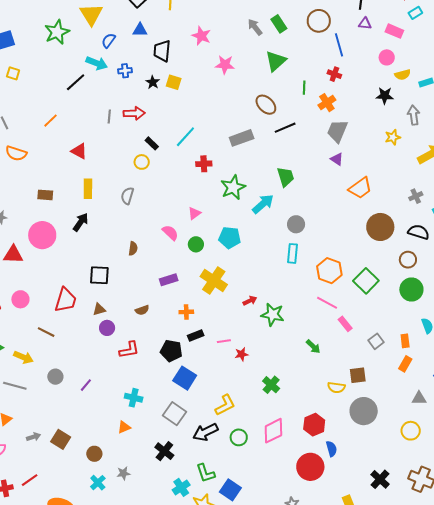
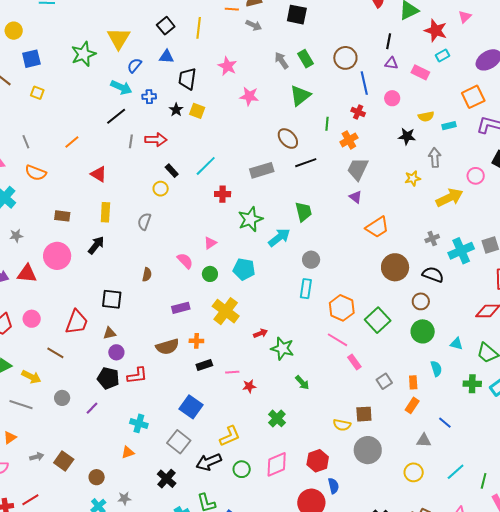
pink circle: (387, 57) -> (392, 98), moved
black line: (76, 82) -> (116, 116), moved
brown semicircle: (142, 310) -> (167, 347), moved, size x1.6
green arrow: (313, 347) -> (302, 383), moved
black pentagon: (171, 351) -> (108, 378), moved

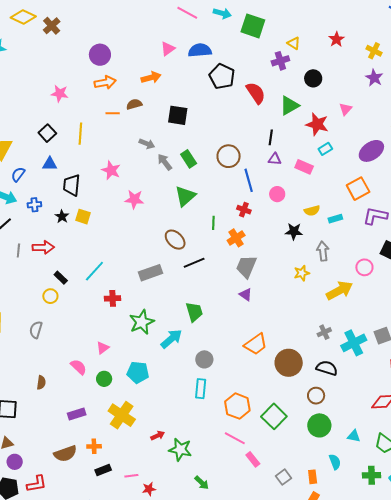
gray arrow: (254, 25) -> (147, 144), moved
orange trapezoid: (377, 227) -> (256, 344), moved

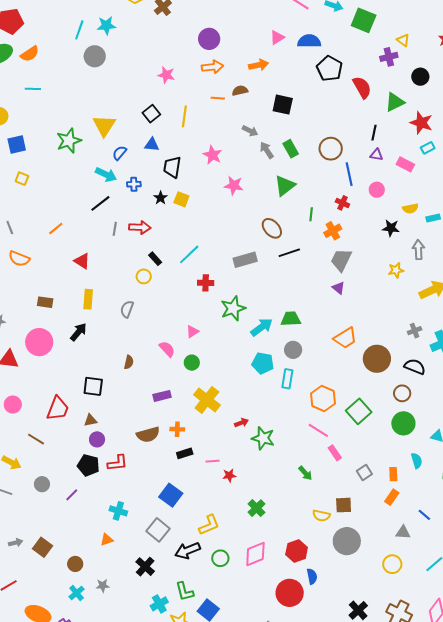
green trapezoid: (194, 312) -> (291, 319), moved, turned -80
cyan pentagon: (138, 372) -> (263, 363), moved
green arrow: (202, 483) -> (305, 473), moved

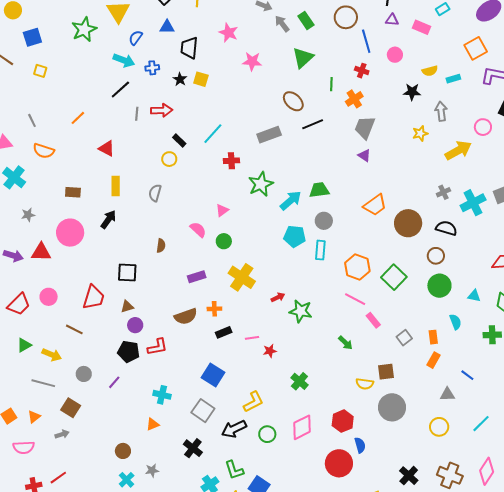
brown square: (43, 547) -> (71, 408), moved

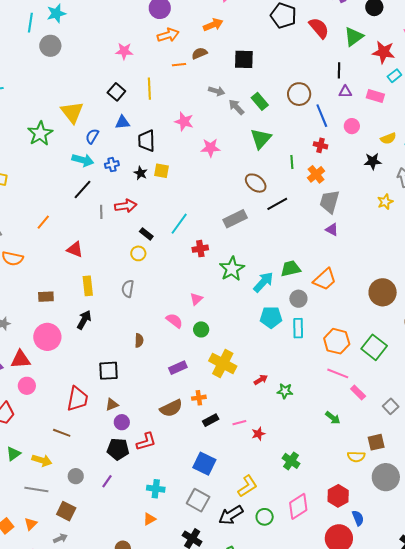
orange trapezoid: (375, 205) -> (325, 279), moved
pink circle: (49, 297) -> (27, 386), moved
green star: (301, 311) -> (285, 391), size x0.7

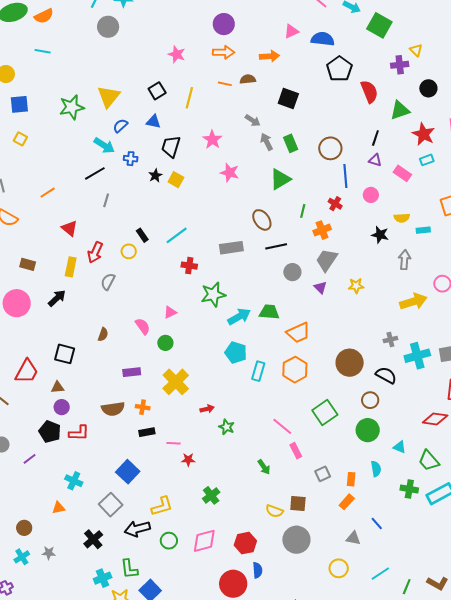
yellow star: (385, 202) -> (356, 286), moved
red arrow: (126, 206) -> (95, 252), moved, turned 105
gray circle: (298, 299) -> (292, 272), moved
orange hexagon: (337, 341) -> (295, 370), moved

